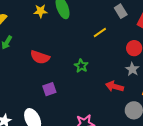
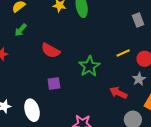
yellow line: (100, 32) -> (123, 53), moved
green star: (81, 66) -> (89, 66), size x1.5

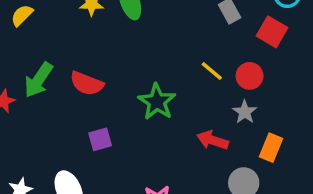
green arrow: (21, 30) -> (38, 80), moved, size x1.5
yellow line: (123, 53) -> (212, 71), turned 72

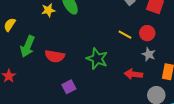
green arrow: (38, 80) -> (28, 46), moved

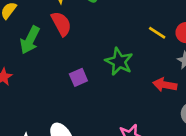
red semicircle: (55, 56) -> (61, 24), moved, turned -132
purple square: (69, 87) -> (78, 77), moved

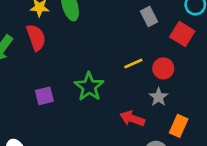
yellow line: (157, 33) -> (133, 64), turned -66

